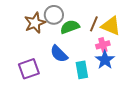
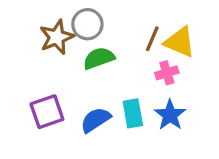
green semicircle: (70, 27) -> (99, 58), moved
blue semicircle: (59, 54) -> (96, 120), moved, turned 102
blue star: (105, 60) -> (170, 115), moved

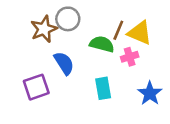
green semicircle: (99, 58) -> (102, 44), moved, turned 35
blue star: (170, 115) -> (150, 93), moved
blue semicircle: (96, 120) -> (64, 63), moved, turned 90

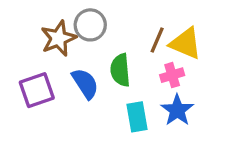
green semicircle: (102, 44) -> (120, 70), moved, turned -110
purple square: (36, 87) -> (37, 90), moved
blue star: (150, 93) -> (177, 110), moved

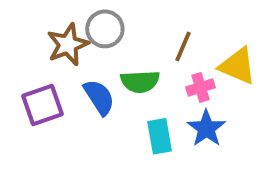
yellow triangle: (186, 43) -> (238, 66), moved
green semicircle: (120, 70) -> (140, 82), turned -88

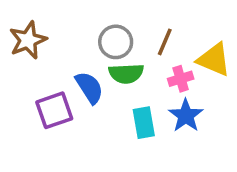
gray circle: (105, 29) -> (116, 42), moved
brown star: (68, 45) -> (28, 40), moved
purple square: (43, 105) -> (54, 110), moved

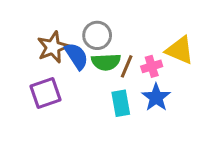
brown star: (28, 40) -> (53, 47), moved
brown line: (165, 42) -> (127, 66), moved
blue semicircle: (89, 88) -> (76, 56), moved

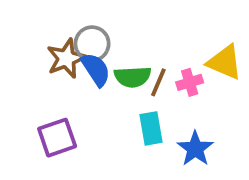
gray circle: (97, 35) -> (92, 44), moved
purple square: (45, 93) -> (57, 138), moved
blue star: (156, 97) -> (195, 149), moved

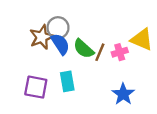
green semicircle: (133, 77) -> (84, 49), turned 45
cyan rectangle: (151, 128) -> (67, 81), moved
purple square: (57, 138) -> (36, 87), turned 30

